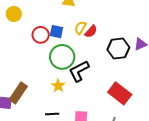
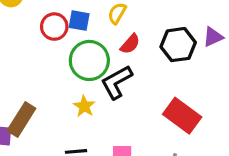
red semicircle: (91, 31) -> (130, 44), moved

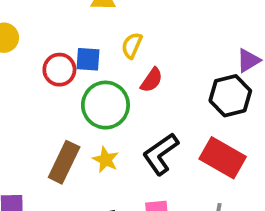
black hexagon: (178, 45) -> (230, 96), moved
black L-shape: (117, 82) -> (161, 154), moved
brown rectangle: (21, 119) -> (64, 162), moved

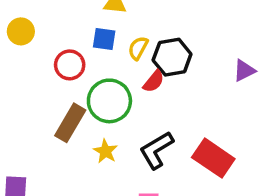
blue square: (88, 59) -> (104, 39), moved
black hexagon: (230, 96) -> (172, 57), moved
brown rectangle: (64, 162) -> (70, 123), moved

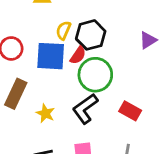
blue square: (104, 39) -> (51, 56), moved, size x1.6
green circle: (109, 101) -> (95, 75), moved
red rectangle: (213, 158) -> (130, 111), size x0.7

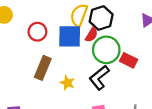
yellow semicircle: (63, 30) -> (79, 15), size x1.5
red rectangle: (130, 111) -> (129, 60), moved

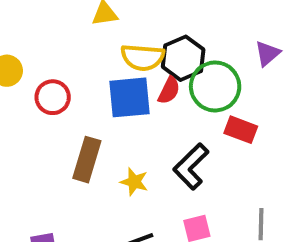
yellow semicircle: (79, 15) -> (143, 57), turned -100
red circle: (37, 32) -> (53, 97), moved
green circle: (106, 50) -> (215, 86), moved

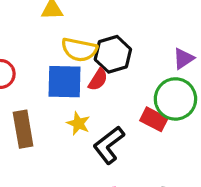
green circle: (215, 86) -> (175, 99), moved
brown rectangle: (87, 160) -> (23, 129), turned -33
yellow star: (134, 182) -> (78, 123), moved

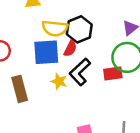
red rectangle: (154, 119) -> (113, 73), turned -30
black L-shape: (109, 145) -> (80, 72), moved

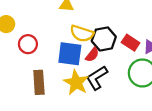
red rectangle: (113, 73) -> (131, 43), moved, turned 30
yellow star: (59, 81) -> (76, 82), size x1.6

